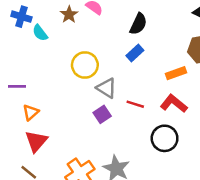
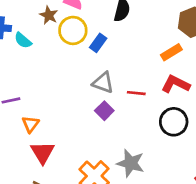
blue rectangle: (135, 53) -> (98, 43), moved
yellow circle: (85, 65) -> (73, 30), moved

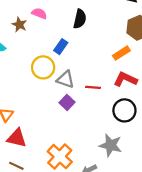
yellow circle: (73, 30) -> (43, 67), moved
red triangle: (42, 152) -> (17, 138), turned -45
gray star: (131, 163) -> (111, 145), moved

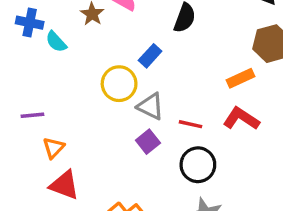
black circle: (124, 110) -> (198, 165), moved

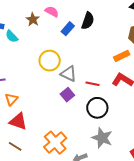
blue rectangle: (150, 56) -> (68, 29), moved

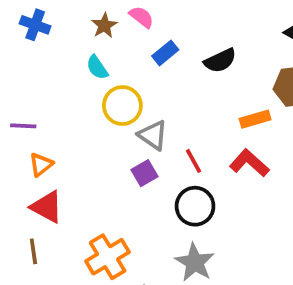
black semicircle: (88, 21) -> (220, 61), moved, turned 36
cyan semicircle: (12, 36) -> (97, 67), moved
red line: (92, 84) -> (193, 161), turned 40
brown line: (15, 146) -> (33, 251), turned 40

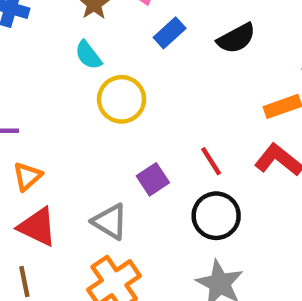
gray triangle: (153, 135) -> (110, 222), moved

